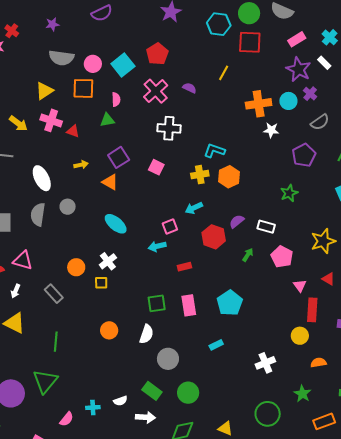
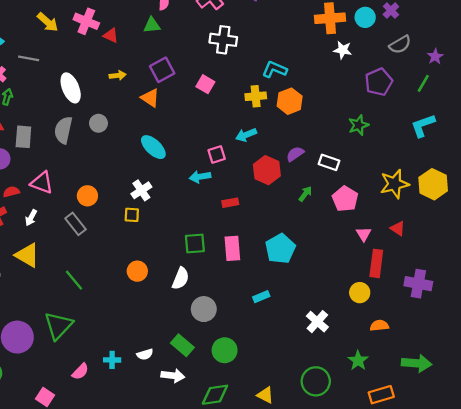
orange circle: (76, 267) -> (87, 196), moved
green line: (56, 342) -> (74, 280), turned -48
white cross: (265, 363) -> (317, 322), turned -30

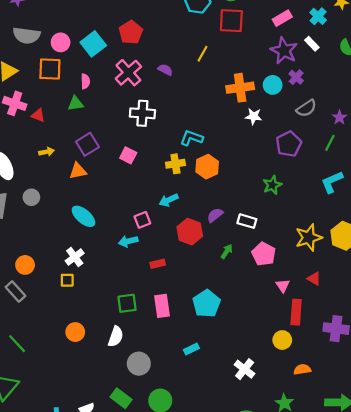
orange triangle: (150, 98) -> (78, 171), turned -42

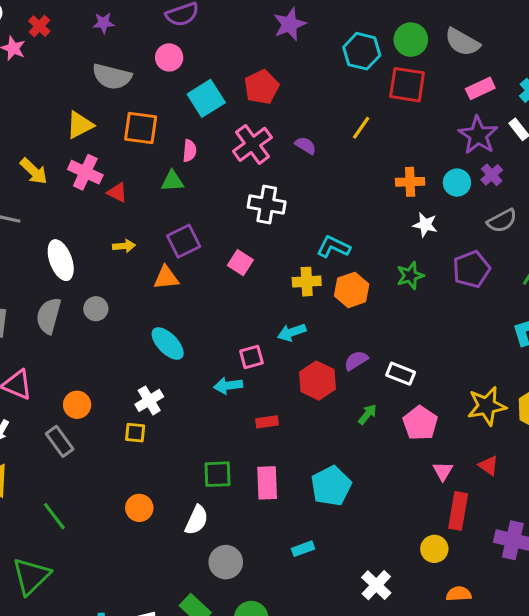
pink circle: (61, 42) -> (169, 57), moved
orange cross: (240, 88) -> (410, 182), size x0.7
green star: (272, 185) -> (410, 276), moved

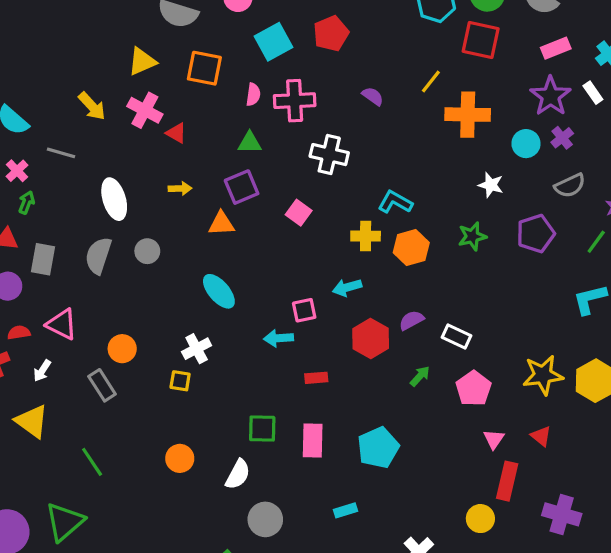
pink cross: (252, 144) -> (295, 101), moved, turned 30
green triangle: (172, 181) -> (250, 143), moved
orange cross: (410, 182) -> (468, 115), moved, size x1.5

